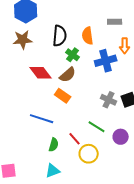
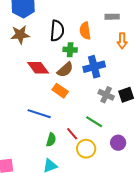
green cross: (73, 55) -> (70, 50), turned -32
blue cross: (106, 61) -> (94, 67), moved
purple circle: (121, 137) -> (118, 143), moved

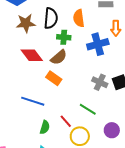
brown star: (20, 35) -> (26, 23), moved
blue cross: (94, 67) -> (98, 44), moved

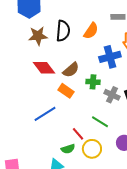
orange semicircle: (79, 18) -> (91, 31), turned -138
green cross: (64, 37) -> (93, 82), moved
blue line: (33, 101) -> (45, 114), turned -50
green semicircle: (45, 127) -> (68, 149), moved, turned 56

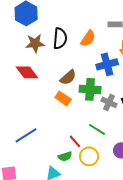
red diamond: (44, 68) -> (27, 72), moved
green cross: (93, 82) -> (90, 89), size x1.5
blue line: (45, 114) -> (26, 135), moved

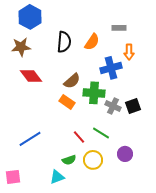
brown star: (35, 43) -> (21, 47), moved
red line: (75, 141) -> (79, 137), moved

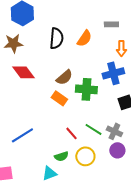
blue cross: (111, 68) -> (113, 73), moved
gray cross: (113, 106) -> (114, 131), moved

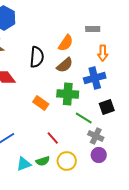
black semicircle: (56, 38) -> (37, 57), moved
brown semicircle: (64, 77) -> (65, 65), moved
green line: (93, 129) -> (84, 118), moved
cyan triangle: (49, 173) -> (24, 164), moved

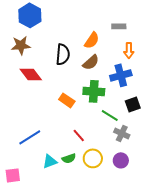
purple circle: (99, 155) -> (121, 160), moved

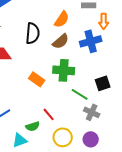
orange arrow: (129, 50) -> (104, 21), moved
blue cross: (121, 75) -> (91, 41), moved
green semicircle: (69, 158) -> (33, 126), moved

